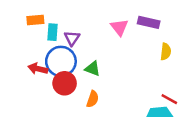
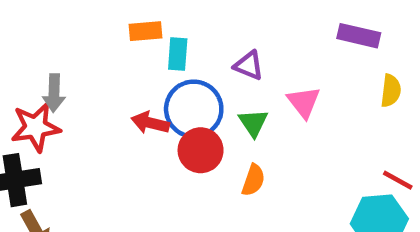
pink triangle: (119, 27) -> (304, 102), moved
purple triangle: (72, 38) -> (249, 65), moved, turned -42
green triangle: (93, 69) -> (253, 123), turned 35

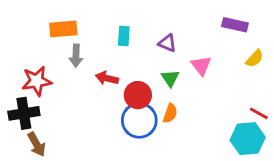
orange rectangle: (146, 31) -> (63, 29), moved, size x1.4
yellow semicircle: (391, 91) -> (255, 59), turned 36
gray arrow: (54, 93) -> (76, 56), moved
blue circle: (194, 109) -> (139, 120), moved

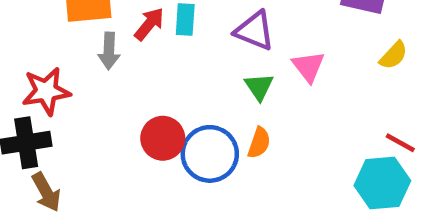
purple triangle: (167, 43) -> (255, 31), size x1.4
red arrow: (107, 78) -> (149, 24), moved, turned 115
red circle: (138, 95) -> (163, 138), moved

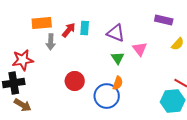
blue circle: (210, 154) -> (107, 96), moved
brown arrow: (46, 192) -> (23, 105), turned -30

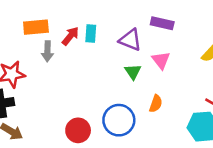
purple rectangle: (164, 20) -> (162, 23), moved
red circle: (75, 81) -> (78, 130), moved
orange semicircle: (118, 83) -> (156, 104), moved

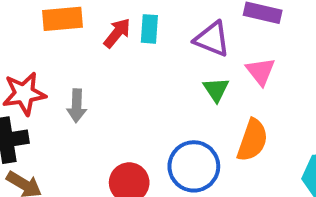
gray arrow: (47, 51) -> (77, 106), moved
orange semicircle: (156, 104) -> (252, 140), size x1.5

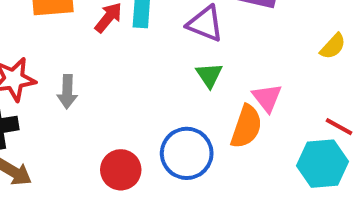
pink triangle: (261, 71) -> (267, 98), moved

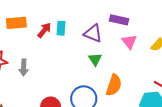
pink triangle: (267, 98) -> (129, 42), moved

